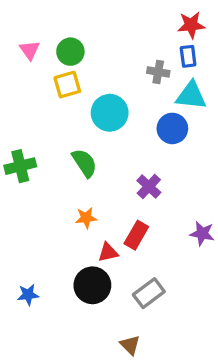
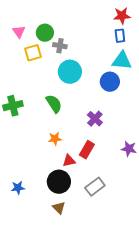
gray cross: (158, 72) -> (60, 46), moved
yellow square: (67, 85) -> (33, 53), moved
brown triangle: (130, 345) -> (59, 208), moved

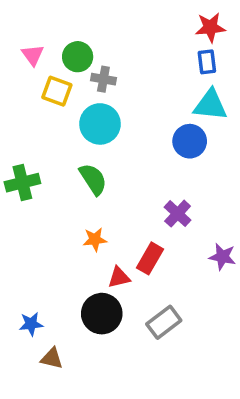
yellow square: (33, 53) -> (57, 91), turned 36
cyan circle: (70, 72) -> (100, 124), moved
purple cross: (95, 119) -> (178, 214), moved
brown triangle: (59, 208) -> (52, 358), moved, turned -32

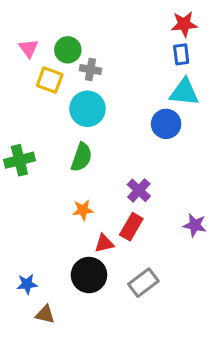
green semicircle: (93, 179) -> (81, 157), turned 52
purple cross: (178, 214) -> (139, 190), moved

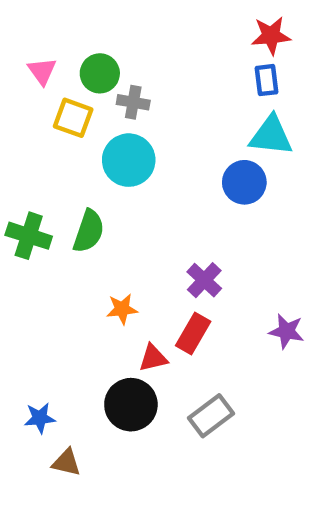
green semicircle: (81, 157) -> (89, 231), moved
green cross: (19, 160) -> (29, 236), turned 32

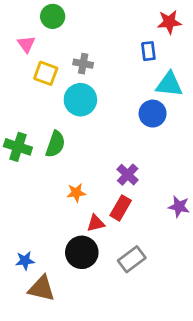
green circle: (100, 73) -> (53, 16), moved
blue rectangle: (267, 80) -> (148, 51), moved
brown triangle: (66, 462) -> (42, 288), size x1.5

